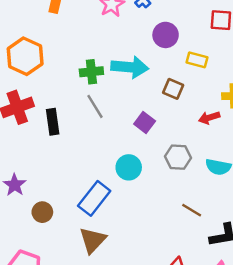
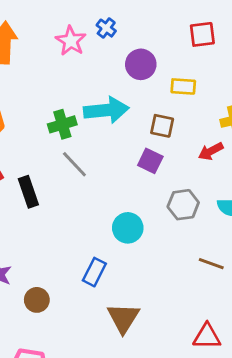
purple square: (145, 123) -> (150, 161), moved
blue rectangle: (94, 198) -> (94, 272), size x0.7
brown triangle: (93, 240) -> (123, 318), moved

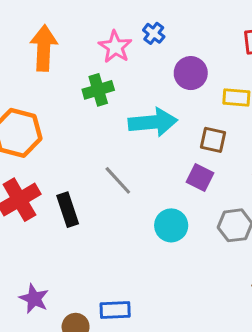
green cross: (62, 124) -> (98, 90), moved
cyan circle: (128, 228) -> (171, 225), moved
blue rectangle: (94, 272) -> (115, 310), moved, turned 60

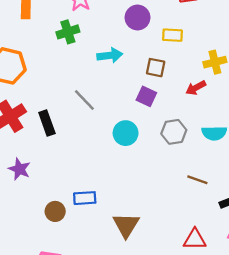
cyan arrow: (153, 122) -> (110, 55), size x0.7
purple star: (34, 299) -> (19, 169), moved

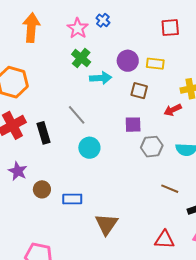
purple circle: (137, 18) -> (128, 61), moved
green cross: (68, 32) -> (81, 58), moved, turned -36
purple square: (146, 96) -> (133, 125), moved, turned -30
cyan circle: (126, 133) -> (89, 148), moved
brown circle: (55, 211) -> (42, 189), moved

